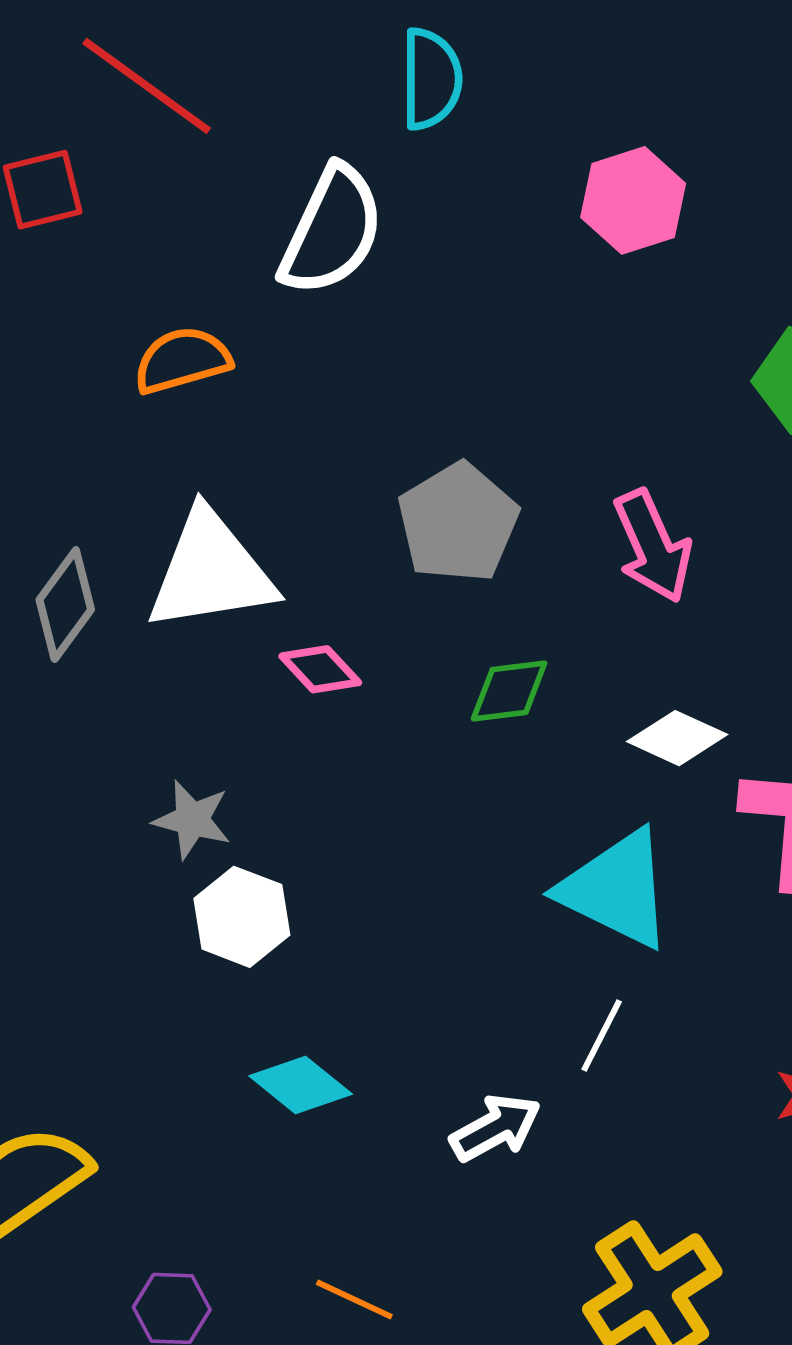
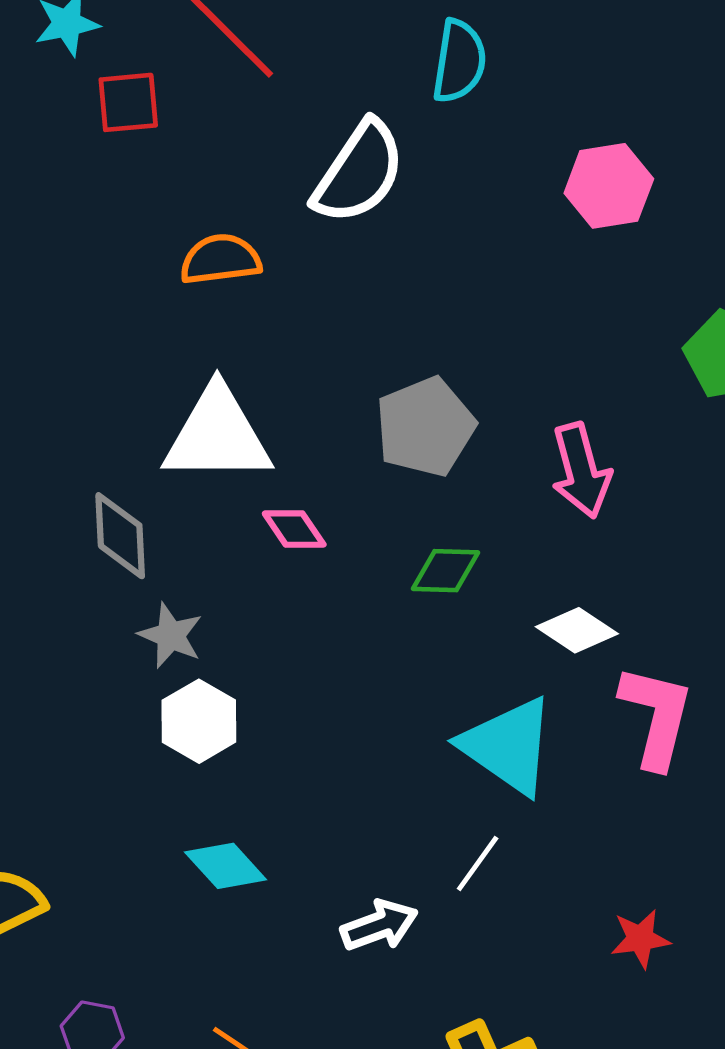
gray diamond: (65, 605) -> (120, 536), moved, turned -48

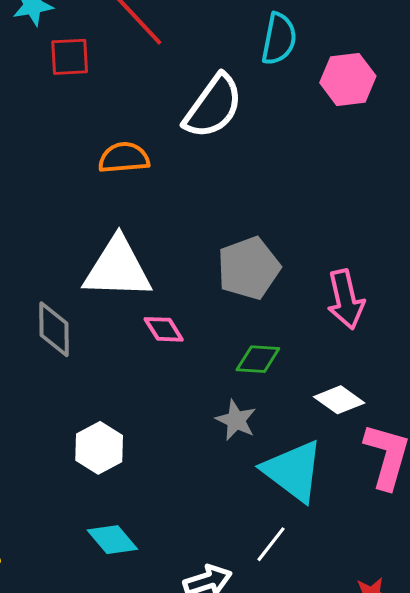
pink hexagon: (609, 186) -> (348, 79), moved
gray star: (171, 636) -> (236, 420), moved

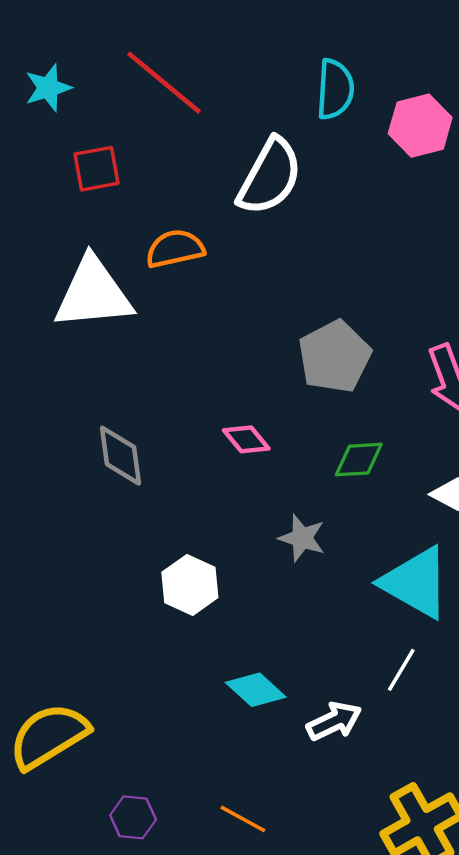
red square: (70, 57) -> (97, 169), moved
white triangle: (118, 268) -> (93, 294), moved
gray star: (236, 420) -> (302, 538), moved
cyan diamond: (112, 540) -> (256, 690), moved

